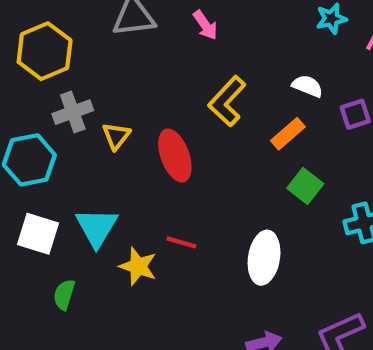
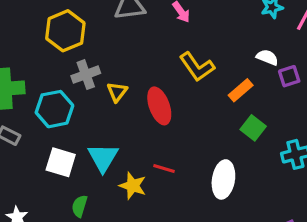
white semicircle: (307, 86) -> (267, 57), moved
yellow L-shape: (227, 101) -> (197, 67), turned -78

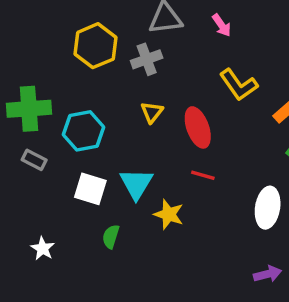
gray cross: (86, 75) -> (147, 59), moved
red line: (164, 168) -> (203, 175), moved

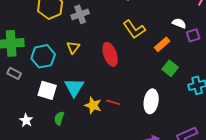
yellow triangle: (152, 112) -> (73, 47), moved
red line: (203, 175) -> (113, 102), moved
white star: (43, 248) -> (26, 120), moved

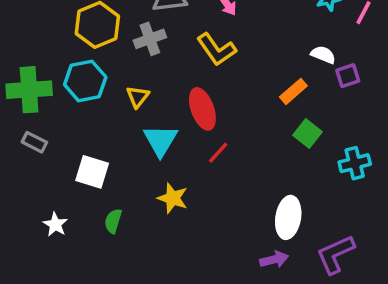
yellow L-shape: (134, 29) -> (216, 49), moved
cyan hexagon: (43, 56) -> (85, 81), moved
cyan triangle: (74, 87) -> (160, 140), moved
white ellipse: (151, 101) -> (288, 217), moved
red line: (113, 102) -> (218, 153), moved, turned -64

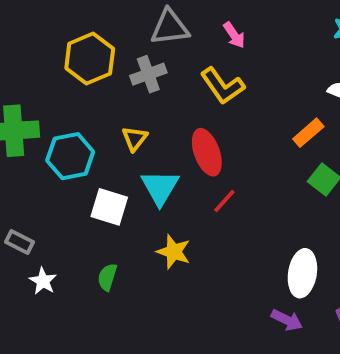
cyan hexagon: (85, 81) -> (70, 156), moved
gray rectangle: (34, 142) -> (19, 242), moved
white square: (92, 172) -> (109, 207), moved
purple arrow: (274, 259) -> (287, 320), turned 40

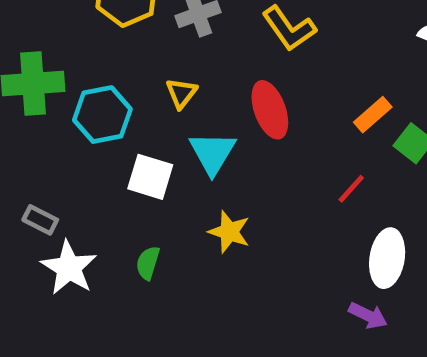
orange rectangle: (308, 133) -> (373, 115), moved
red line: (224, 201) -> (351, 189), moved
white star: (43, 281) -> (69, 268), size x1.6

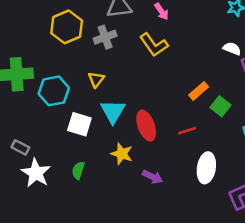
red ellipse: (270, 110) -> (146, 126), moved
red line: (351, 189) -> (187, 131), turned 30
purple arrow: (368, 316) -> (153, 177), moved

